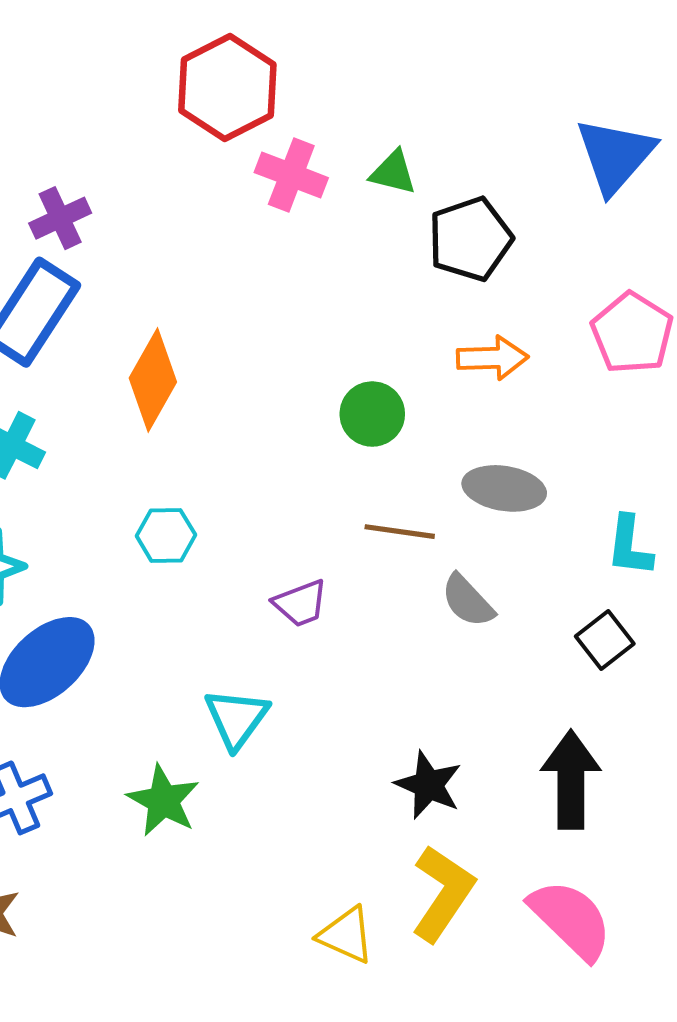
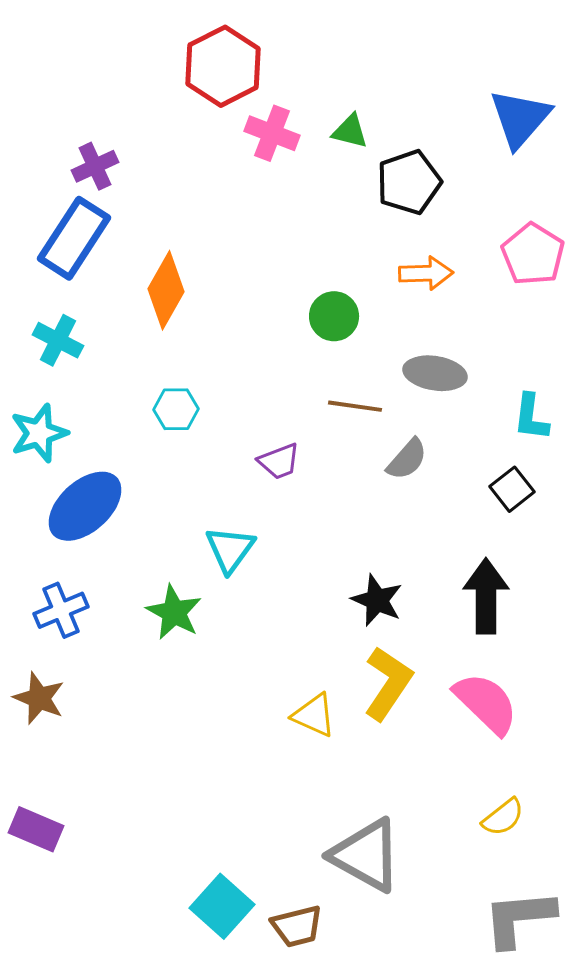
gray semicircle: (468, 601) -> (407, 459), turned -96

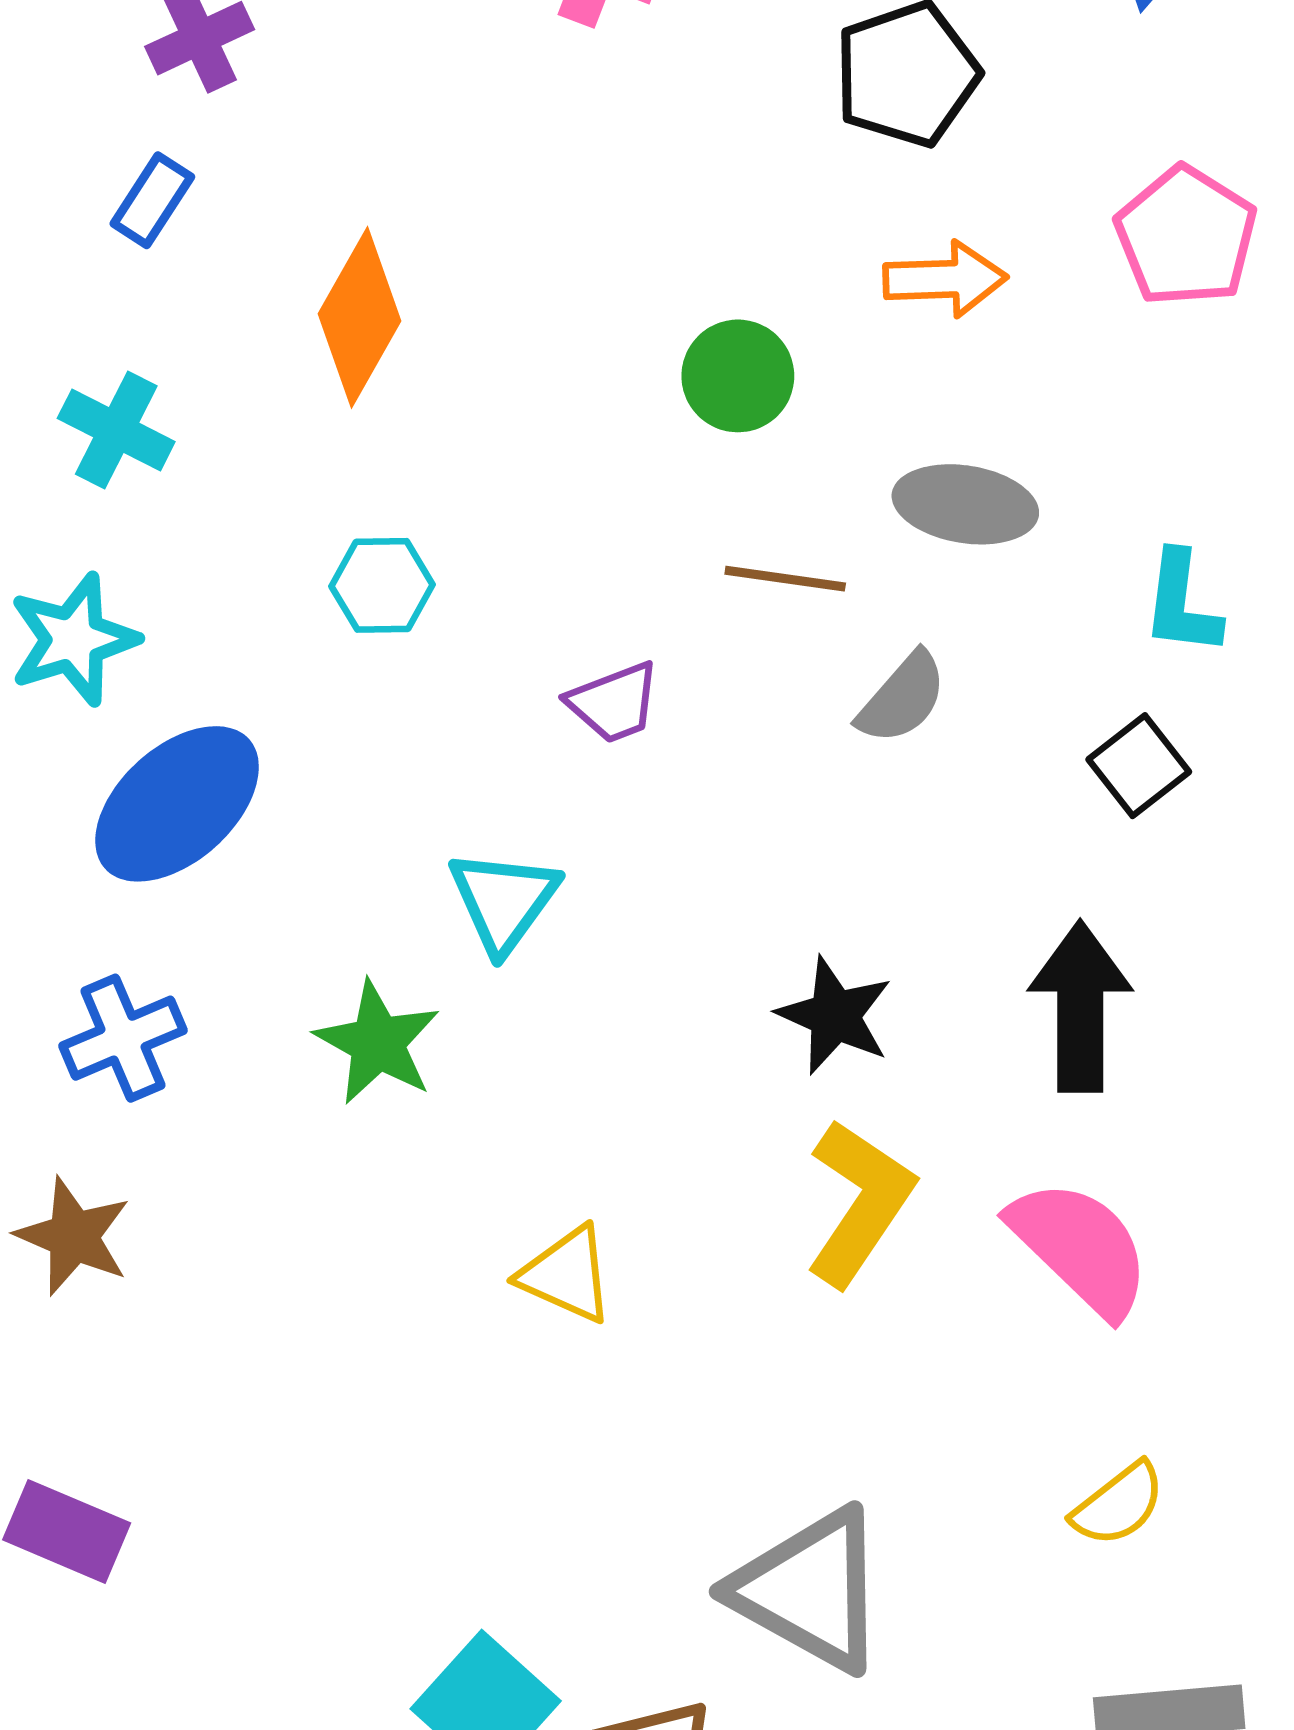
blue rectangle: (74, 238) -> (152, 200), size x0.5
yellow triangle: (314, 715) -> (567, 1275), moved

